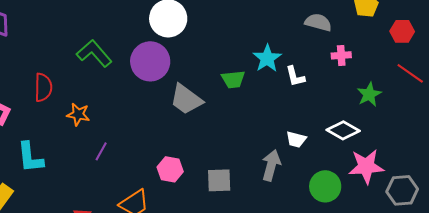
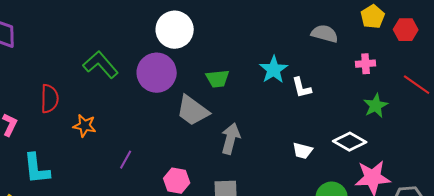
red hexagon: (402, 31) -> (406, 30), moved
pink cross: (341, 55) -> (366, 64), moved
green trapezoid: (233, 79) -> (218, 79), moved
purple line: (101, 151) -> (126, 160), moved
gray arrow: (271, 165) -> (231, 139), moved

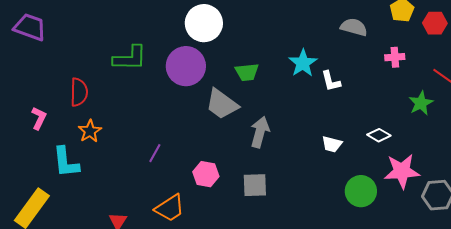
green L-shape: (101, 65) -> (130, 58), turned 132
green star: (376, 106) -> (421, 103), moved
orange star: (85, 126) -> (90, 131), moved, turned 30
white diamond: (350, 142) -> (379, 135), size x0.7

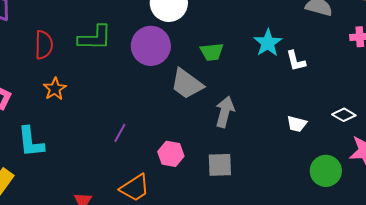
red semicircle: (79, 92) -> (44, 45), moved
orange star: (90, 131) -> (55, 89), moved

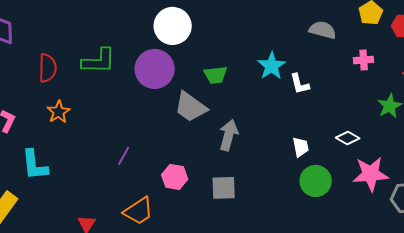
white trapezoid: (297, 124) -> (301, 147), turned -115
green circle: (326, 171) -> (316, 181), moved

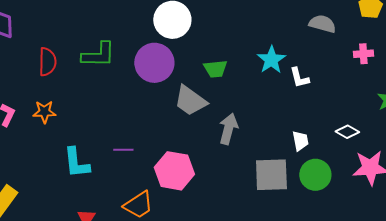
orange star: (59, 112) -> (44, 112), moved, turned 30
purple line: (124, 156) -> (123, 150), turned 60
cyan L-shape: (35, 165) -> (76, 163), moved
pink hexagon: (175, 177) -> (174, 171), size x1.5
gray square: (224, 188) -> (271, 175), moved, size x1.4

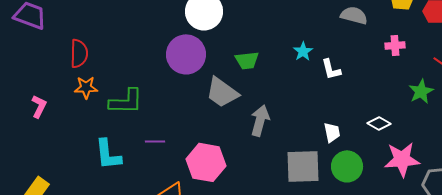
green L-shape: (98, 55) -> (126, 101), moved
cyan star: (271, 60) -> (303, 51), size x0.7
orange star: (44, 112) -> (86, 87), moved

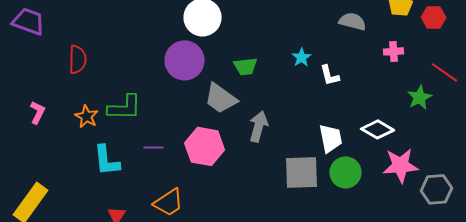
orange star: (86, 87) -> (87, 116), moved, turned 30
white diamond: (379, 123) -> (378, 129), size x1.4
white trapezoid: (332, 132) -> (331, 138), size x1.4
pink hexagon: (206, 162) -> (205, 146), moved

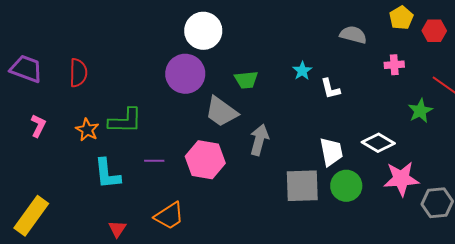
purple trapezoid: (29, 21) -> (26, 69), moved

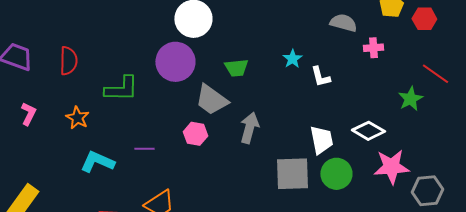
pink cross: (394, 65) -> (373, 48), moved
green L-shape: (125, 121) -> (121, 89), moved
pink hexagon: (205, 160) -> (195, 134), moved, size x0.6
cyan L-shape: (107, 174) -> (97, 162), turned 120

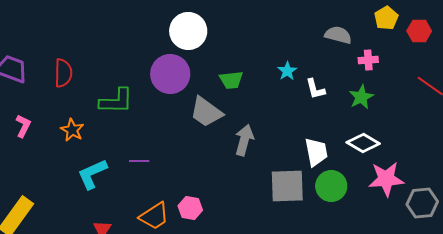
green star: (410, 99) -> (361, 97), moved
pink hexagon: (195, 134) -> (190, 208), moved
cyan L-shape: (97, 162) -> (92, 174), turned -48

